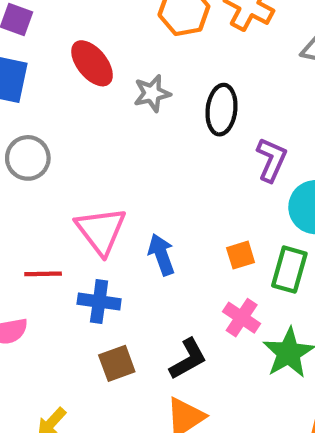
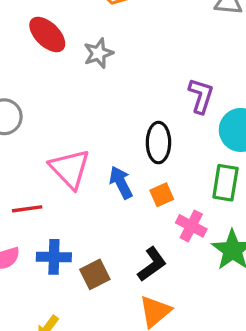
black ellipse: (221, 110) -> (158, 143), moved
orange square: (241, 255) -> (162, 195), moved
blue cross: (99, 301) -> (54, 257), moved

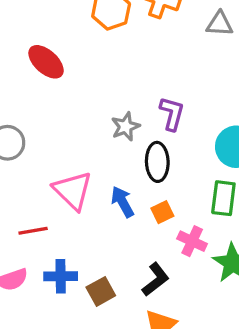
gray star: (98, 53) -> (125, 127), moved
purple L-shape: (201, 96) -> (172, 114), moved

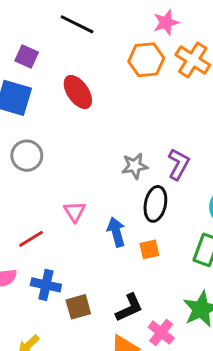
pink triangle: (73, 191) -> (75, 212), size x0.6
red line: (33, 231) -> (31, 239), turned -35
pink cross: (192, 241) -> (161, 333), moved

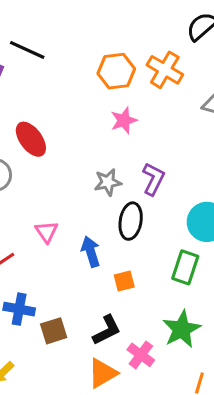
pink star: (166, 22) -> (124, 120), moved
black line: (77, 24) -> (27, 50), moved
red ellipse: (78, 92) -> (31, 139), moved
orange square: (149, 249) -> (124, 281), moved

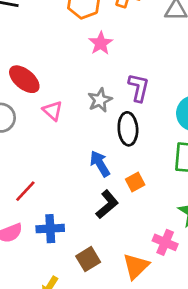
pink triangle: (47, 232) -> (53, 111), moved
black L-shape: (107, 330) -> (107, 204), moved
brown square: (54, 331) -> (88, 259), moved

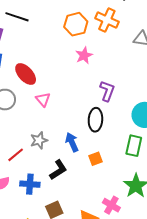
gray star: (100, 100) -> (39, 140), moved
black L-shape: (107, 204) -> (58, 170), moved

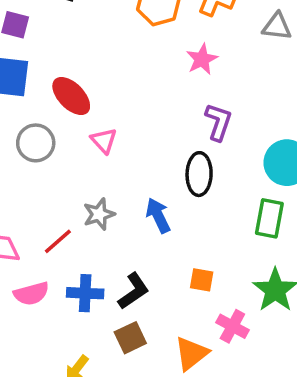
pink star: (84, 55) -> (202, 59), moved
orange square: (96, 159) -> (202, 280), moved, turned 32
black L-shape: (58, 170) -> (134, 291), moved

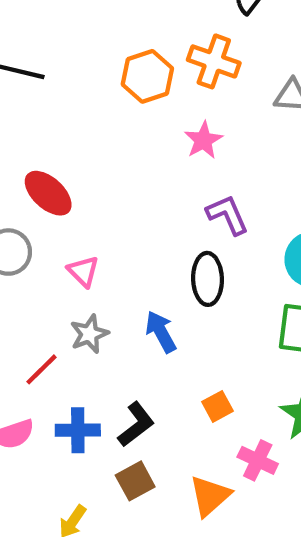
purple L-shape: (218, 122) -> (227, 215), turned -39
pink triangle: (104, 141) -> (83, 271), moved
orange square: (202, 280) -> (217, 406), turned -35

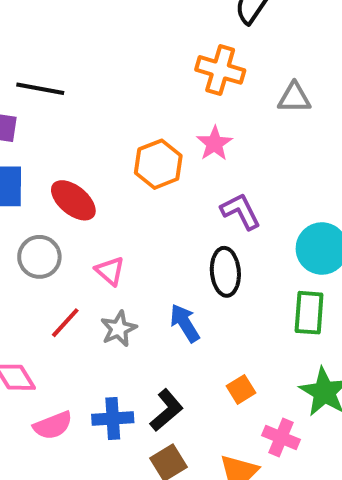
orange hexagon: (147, 76) -> (158, 164), moved
red line: (42, 369) -> (65, 323), moved

